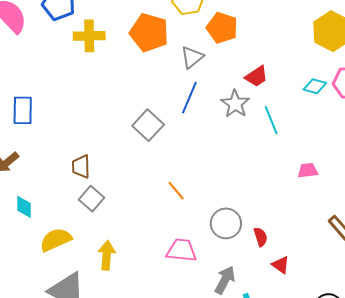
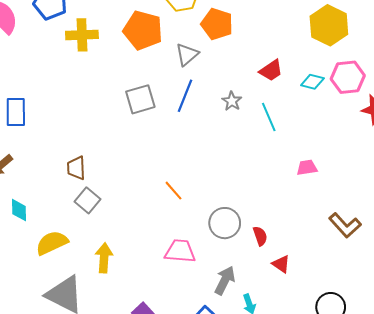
red trapezoid: (256, 76) -> (271, 71), moved
gray star: (235, 104) -> (232, 101), size x0.7
gray square: (148, 125) -> (140, 99), moved, turned 32

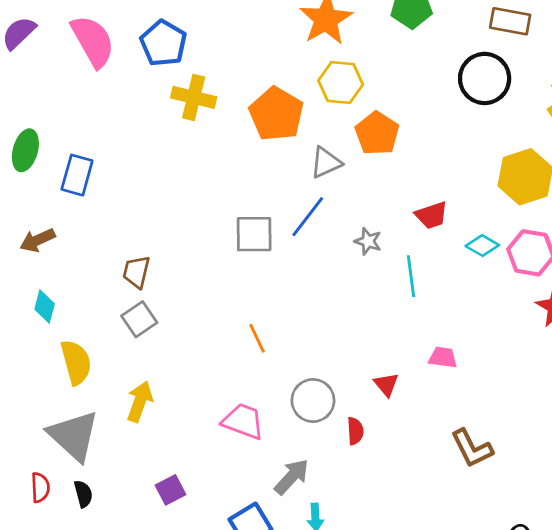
gray square: (140, 99) -> (254, 234), moved
gray star: (232, 101) -> (368, 241), turned -30
yellow semicircle: (52, 243) -> (76, 362), turned 84
red triangle: (281, 264) -> (386, 385), moved

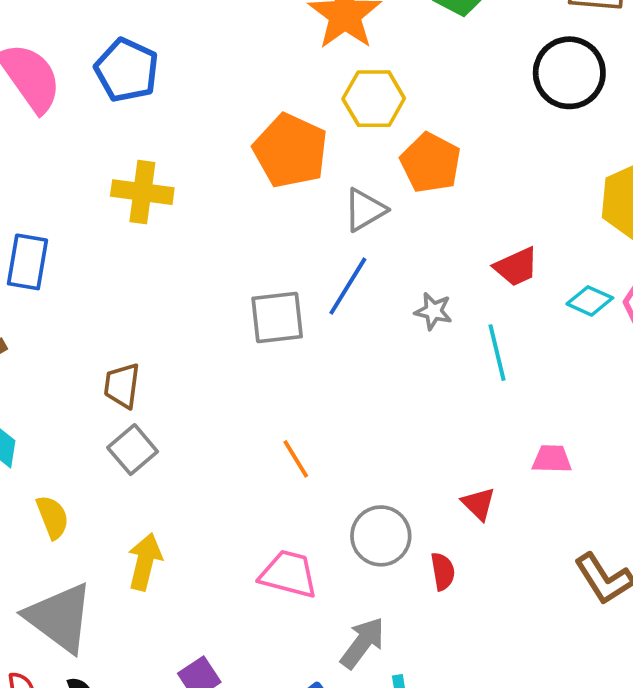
yellow cross: (194, 97) -> (142, 192), moved
yellow semicircle: (76, 362) -> (52, 517), size x0.7

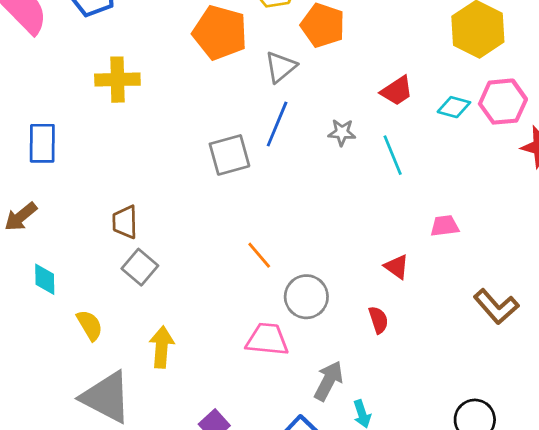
gray circle: (381, 536) -> (306, 297), moved

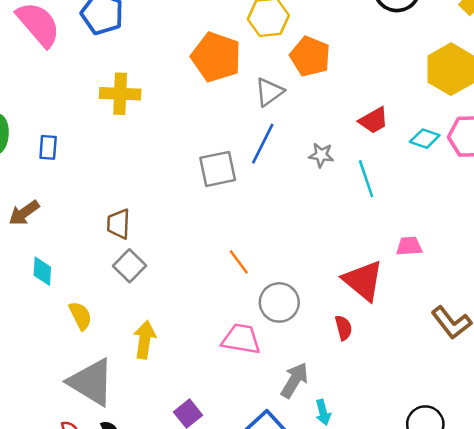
blue rectangle: (42, 143) -> (48, 147), size x0.7
red triangle: (397, 267) -> (363, 280), size x1.8

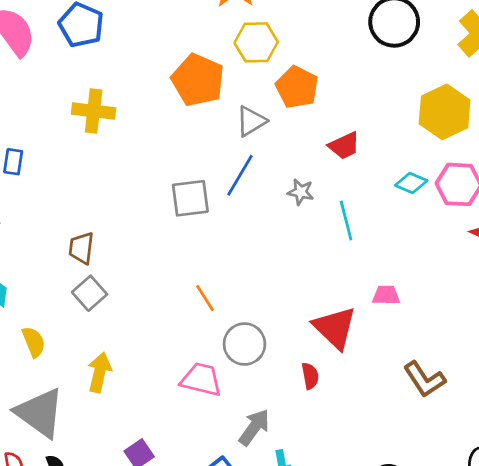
red trapezoid: (374, 120) -> (344, 146), moved

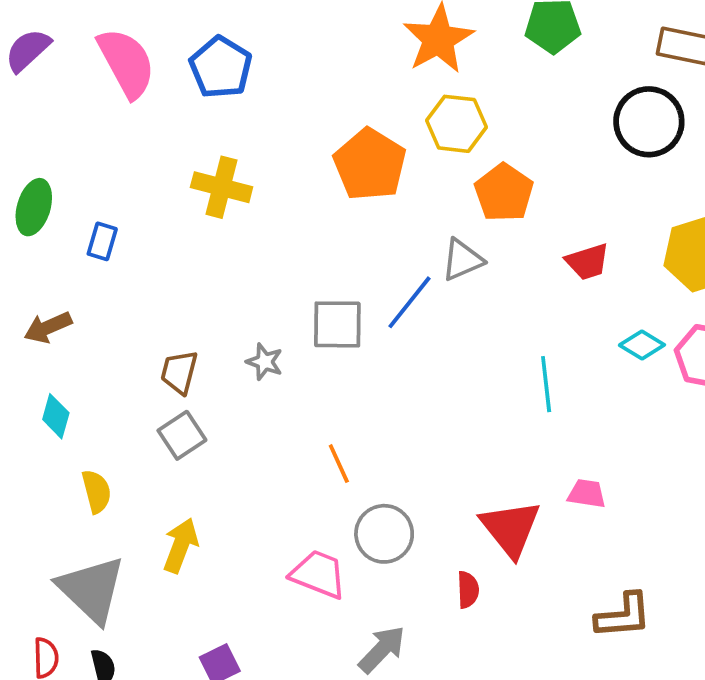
gray triangle: (251, 121) -> (462, 260), moved
red trapezoid: (344, 146) -> (587, 262), moved
gray star: (301, 192) -> (265, 362), moved
brown L-shape: (424, 379) -> (623, 616), turned -69

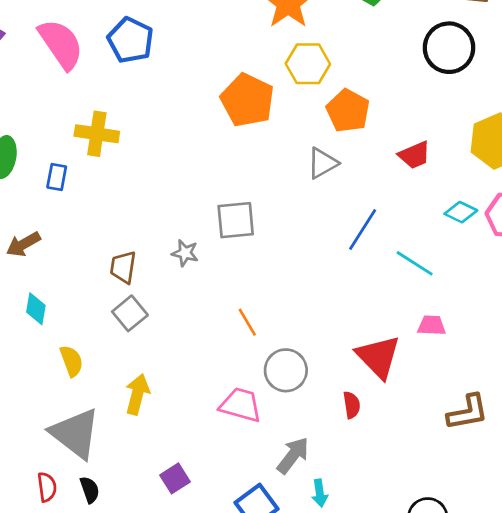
yellow cross: (222, 187) -> (97, 134), moved
blue line: (410, 302) -> (363, 230), moved
cyan line: (546, 384) -> (415, 263), moved, turned -45

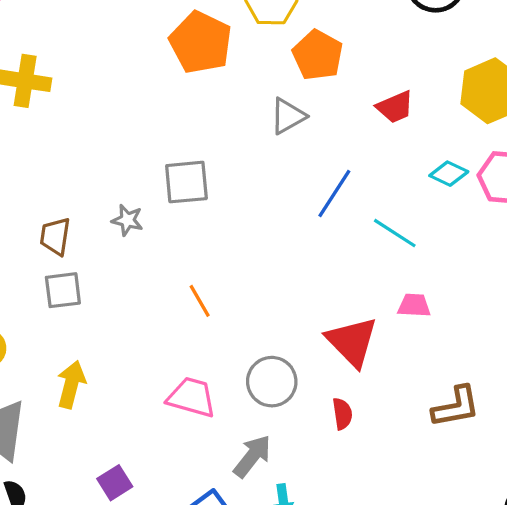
gray square: (130, 313) -> (63, 290), turned 32
gray circle: (286, 370) -> (272, 382), moved
red semicircle: (352, 405) -> (342, 414), moved

